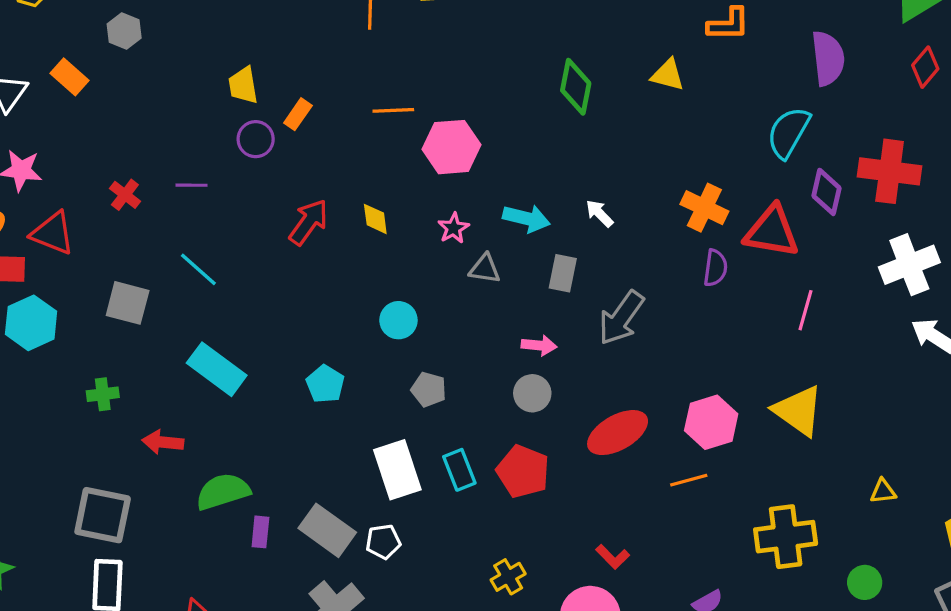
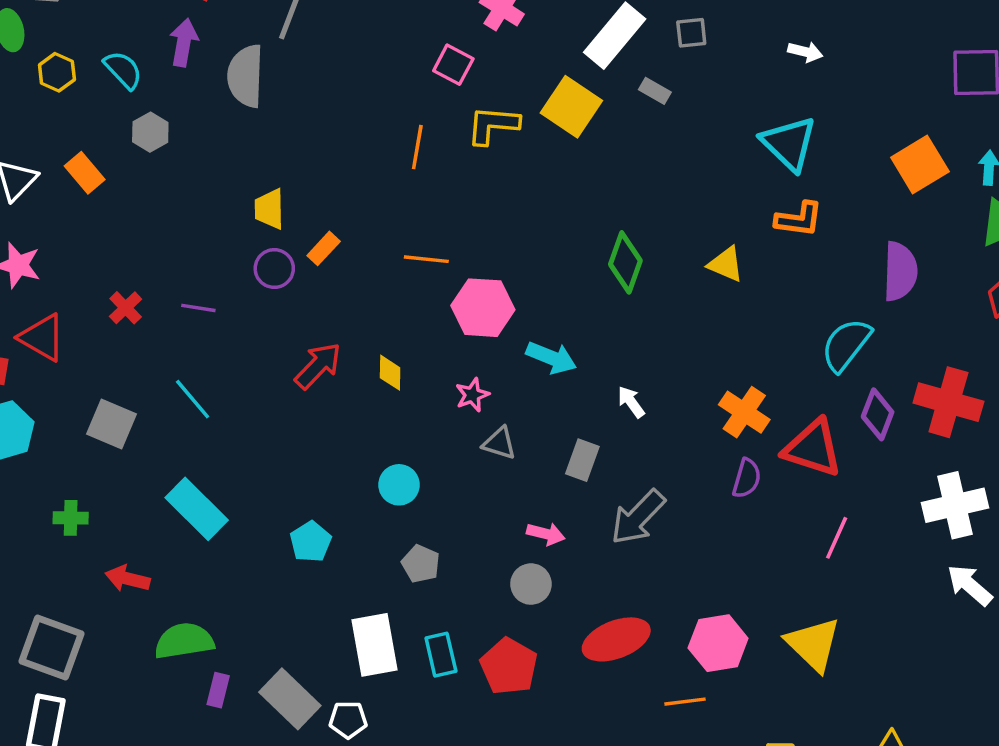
cyan arrow: (526, 218) -> (551, 358), moved

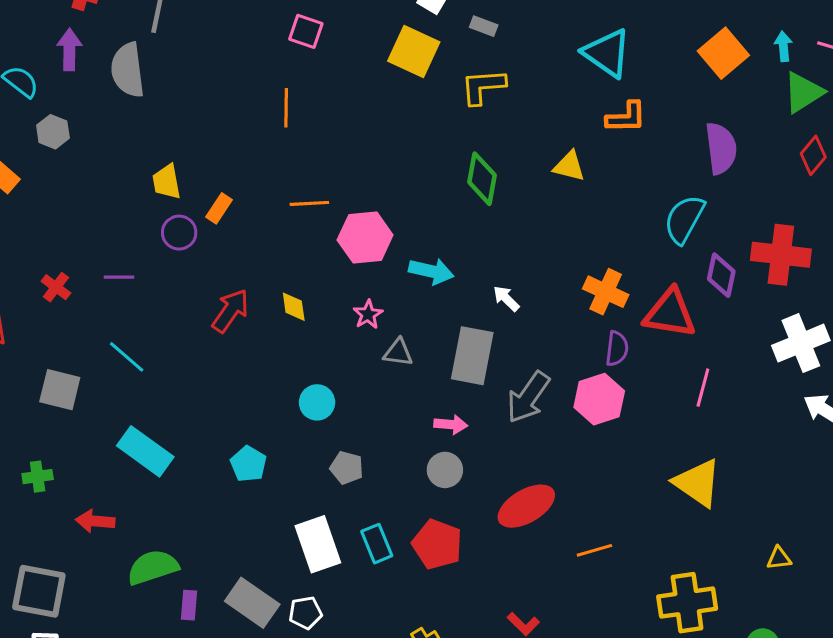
yellow L-shape: (493, 125) -> (483, 87), moved
gray rectangle: (582, 460) -> (472, 356), size x1.6
pink hexagon: (718, 643) -> (599, 399), moved

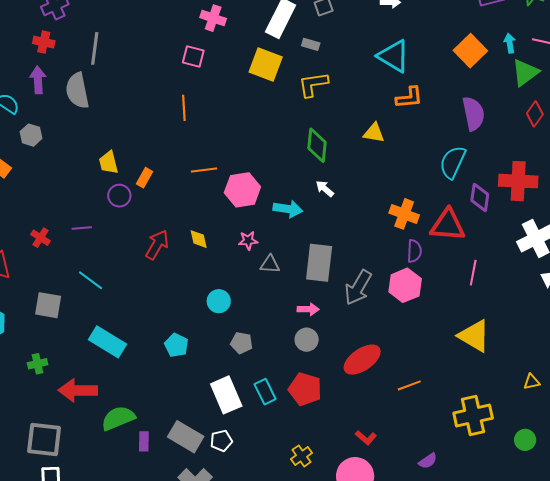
white arrow: (506, 299) -> (325, 189), moved
pink star: (368, 314) -> (248, 241), turned 30
red arrow: (95, 521) -> (78, 390), size x1.5

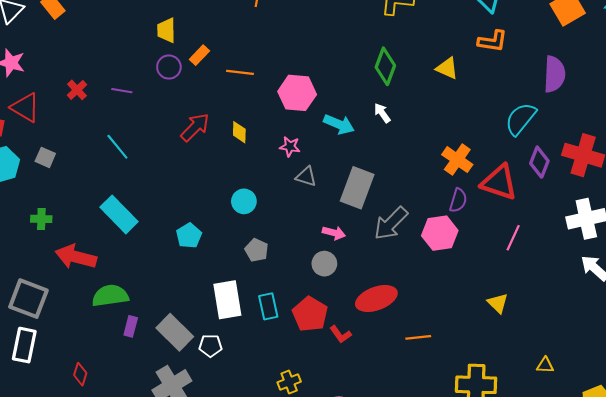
orange line: (204, 170) -> (240, 72), moved
gray square: (48, 305) -> (45, 157), moved, size x0.7
yellow triangle: (474, 336) -> (498, 303), size x0.6
red L-shape: (366, 438) -> (340, 334), moved

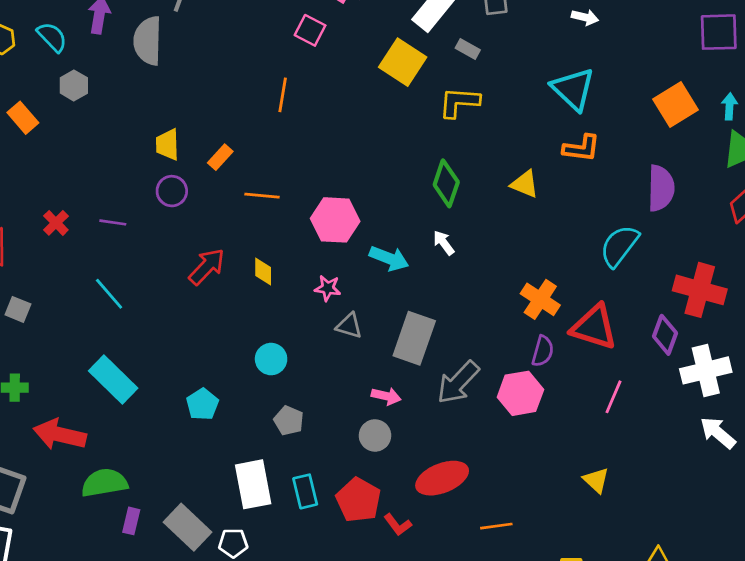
orange rectangle: (199, 55) -> (220, 157), moved
purple diamond: (539, 162) -> (665, 335), moved

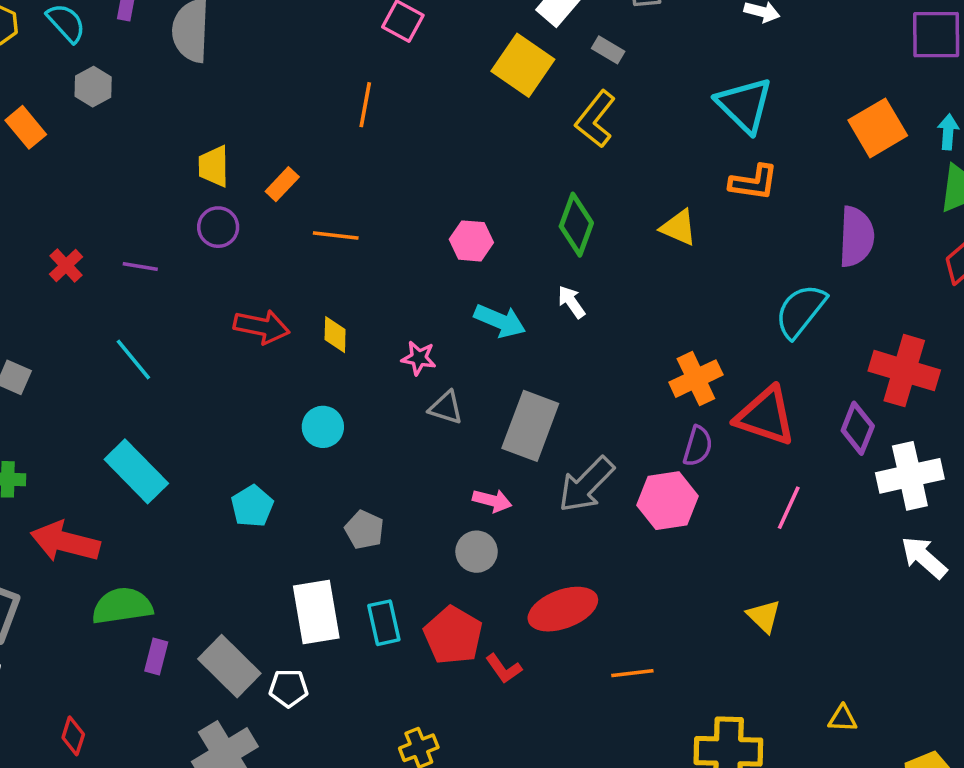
yellow L-shape: (459, 102) -> (595, 119), turned -57
pink hexagon: (335, 220) -> (471, 241), moved, size x0.7
red arrow: (207, 267) -> (262, 327), turned 57
orange cross: (540, 299) -> (696, 379), turned 30
cyan circle: (271, 359) -> (323, 427), moved

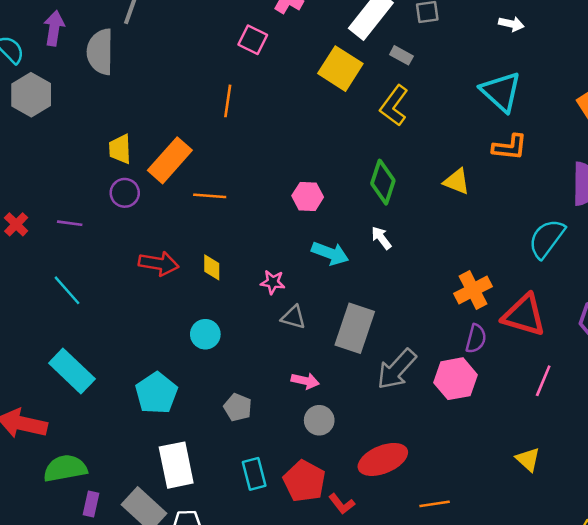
gray hexagon: (93, 87) -> (31, 95), size x1.5
orange rectangle: (282, 184) -> (170, 160), size x1.8
pink arrow: (492, 501) -> (305, 381), moved
cyan pentagon: (252, 506) -> (156, 393), size x1.4
white rectangle: (316, 612) -> (176, 465), moved

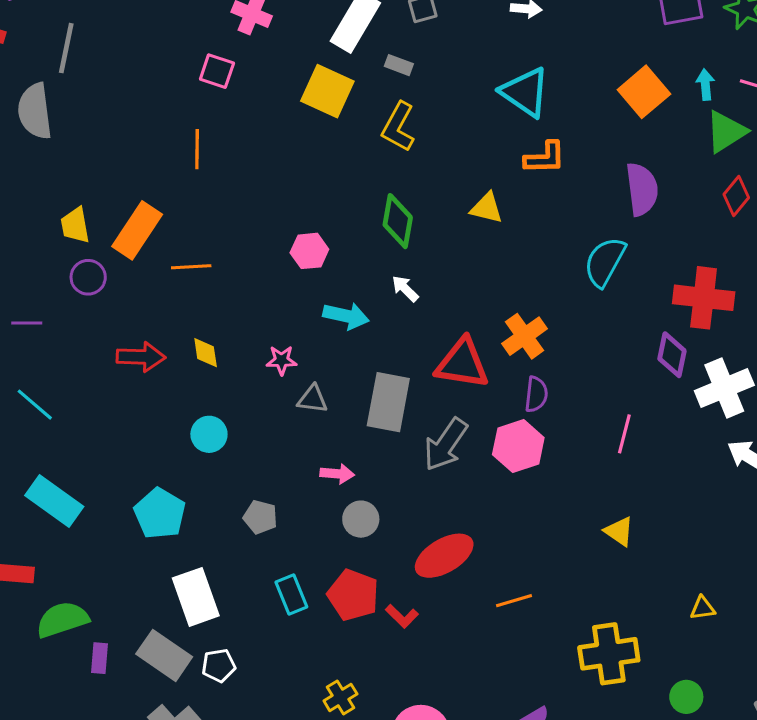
red triangle: (524, 315) -> (462, 363), moved

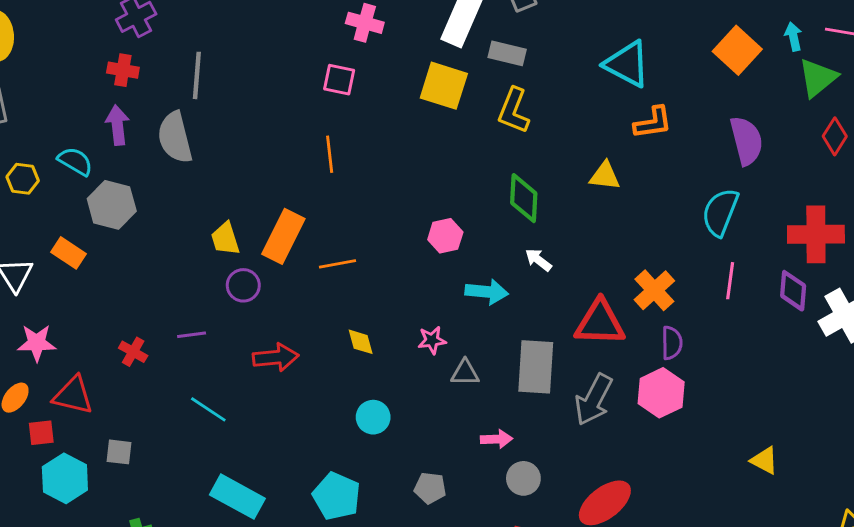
gray rectangle: (399, 65) -> (507, 53), size x1.4
red arrow: (141, 357) -> (276, 357), moved
pink line: (624, 434) -> (730, 281), moved

